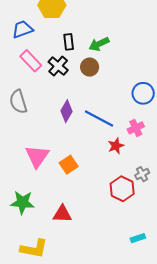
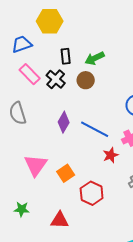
red hexagon: (122, 189) -> (92, 193), moved
green star: (22, 202) -> (22, 209), size x0.7

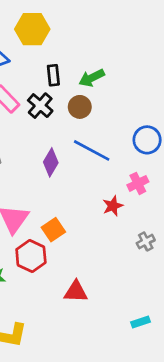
blue line: (95, 129) -> (92, 150), moved
red hexagon: (92, 193) -> (31, 256), moved
red triangle: (60, 220) -> (76, 292), moved

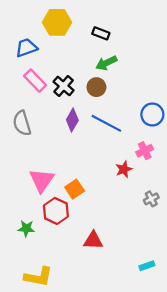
black rectangle: (53, 75) -> (101, 33), moved, turned -63
purple diamond: (51, 162) -> (72, 120), moved

